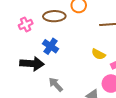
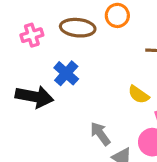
gray arrow: (56, 85) -> (100, 134), moved

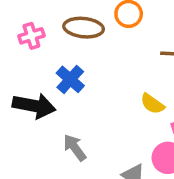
gray arrow: (100, 134) -> (75, 148), moved

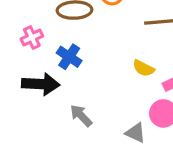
pink cross: (31, 36) -> (32, 38), moved

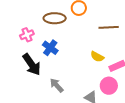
black arrow: (41, 84) -> (32, 64), turned 50

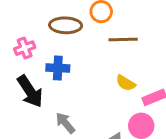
brown line: (109, 27) -> (123, 39), moved
blue cross: (50, 48) -> (58, 68), turned -35

